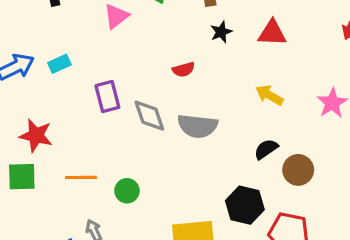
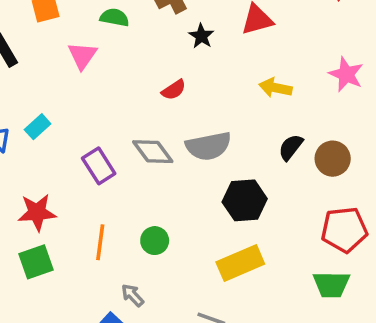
purple rectangle: (107, 97) -> (99, 166), moved
orange line: (81, 177) -> (100, 242), turned -64
black hexagon: (245, 205) -> (245, 200), moved

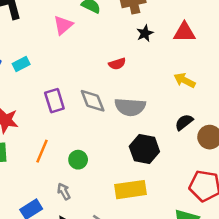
gray arrow: (133, 295) -> (64, 191), moved

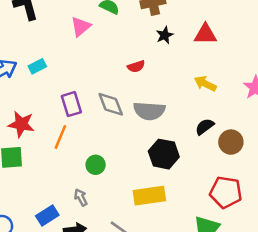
orange line: (42, 151) -> (60, 137), moved

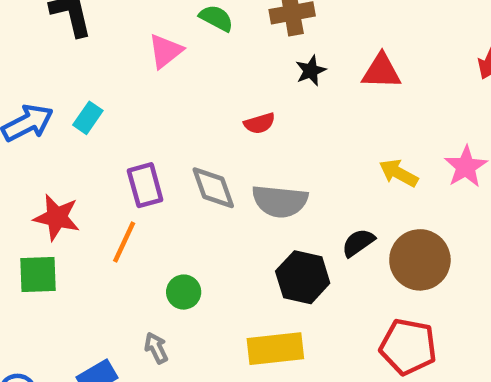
cyan rectangle: (37, 66) -> (88, 118), turned -30
yellow arrow: (205, 84) -> (399, 173), moved
black semicircle: (205, 127) -> (358, 243), moved
brown circle: (231, 142) -> (420, 260), size x1.4

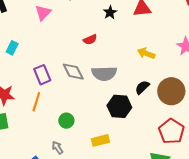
yellow arrow: (399, 173) -> (146, 53), moved
red pentagon: (408, 347) -> (171, 131), turned 30
yellow rectangle: (275, 349) -> (100, 140), moved, size x0.7

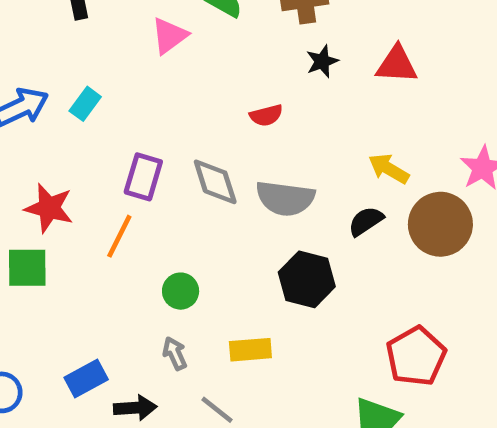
purple rectangle: (42, 75) -> (143, 177), turned 30
black semicircle: (142, 87) -> (366, 221), moved
brown circle: (171, 91) -> (440, 224), moved
gray arrow: (57, 148) -> (175, 353), moved

